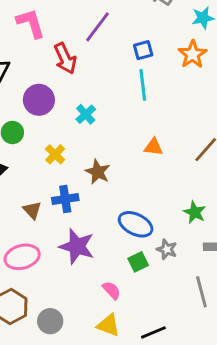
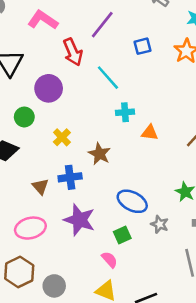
pink L-shape: (31, 23) -> (43, 20), turned -40
cyan line: (143, 85) -> (108, 78), moved, turned -36
cyan cross: (86, 114) -> (125, 112), moved, turned 36
green square: (138, 262) -> (122, 235), moved

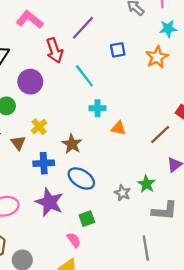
brown triangle: (40, 187) -> (18, 143), moved
blue ellipse: (132, 201) -> (81, 178), moved
gray star: (160, 224) -> (122, 193), moved

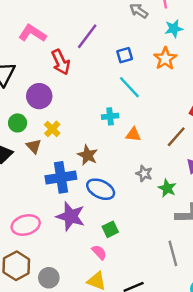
cyan line: (84, 76) -> (129, 87), moved
yellow cross: (39, 127) -> (52, 129), moved
brown triangle: (18, 143) -> (34, 146), moved
blue cross: (44, 163) -> (61, 177), size x1.4
gray star: (122, 193) -> (144, 173), moved

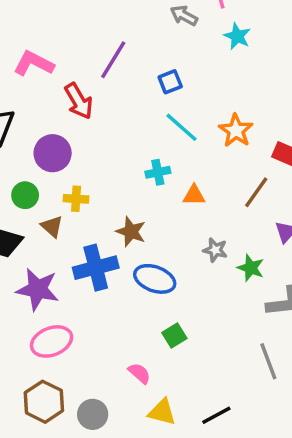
cyan star: (174, 29) -> (237, 36), turned -30
orange star: (165, 59) -> (236, 130), moved
yellow cross: (52, 129) -> (76, 199), turned -35
purple star: (71, 216) -> (38, 289), moved
pink semicircle: (99, 252) -> (139, 373), moved

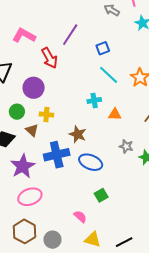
purple star: (38, 289) -> (23, 166), turned 30

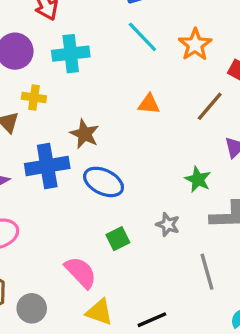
cyan cross: (94, 100) -> (71, 54), moved, size x1.5
gray star: (126, 146) -> (168, 225), moved
pink semicircle: (80, 217) -> (81, 272), size x1.5

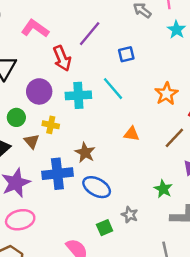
cyan line: (142, 37) -> (113, 89), moved
gray star: (168, 225) -> (130, 215), moved

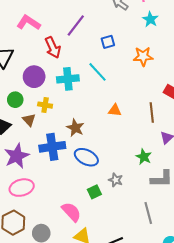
orange star: (166, 94) -> (143, 56), moved, turned 30
brown line: (174, 138) -> (152, 112), turned -48

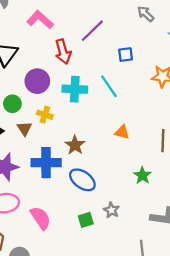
green star: (144, 157) -> (142, 175), moved
pink semicircle: (71, 212) -> (41, 218), moved

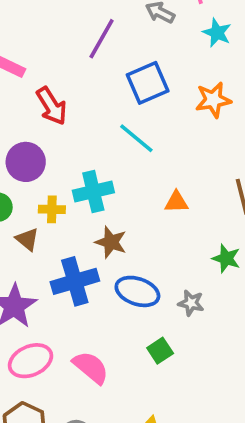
purple line: (92, 31) -> (102, 39), moved
blue square: (126, 55) -> (148, 83), size x1.6
cyan cross: (75, 89) -> (93, 191), moved
gray star: (111, 210) -> (191, 303), moved

